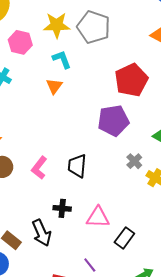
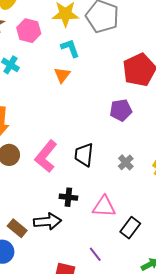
purple pentagon: (113, 121) -> (121, 110), size x0.7
gray cross: (134, 161) -> (126, 162), moved
pink L-shape: (39, 168) -> (46, 156), size x1.4
black arrow: (42, 233) -> (47, 221), turned -72

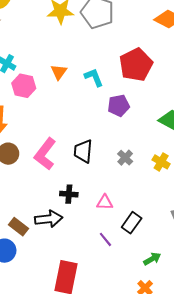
pink hexagon: (29, 31) -> (24, 86), moved
cyan L-shape: (70, 48) -> (94, 77), moved
pink triangle: (104, 207) -> (105, 202), size x0.7
purple line: (95, 254) -> (105, 239), moved

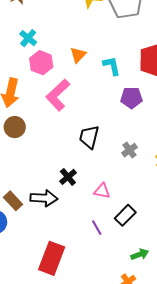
pink L-shape: (45, 154) -> (58, 95), moved
black cross: (69, 194) -> (68, 177), turned 36

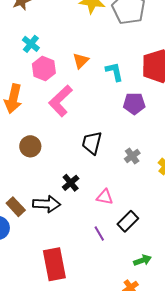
brown circle: (15, 127) -> (30, 146), moved
red rectangle: (52, 258) -> (54, 264), turned -32

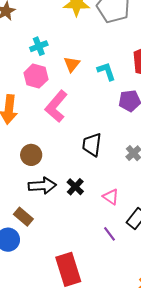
cyan cross: (31, 44) -> (39, 46), moved, turned 36
pink triangle: (105, 197) -> (111, 197), turned 30
black arrow: (47, 204) -> (42, 186), moved

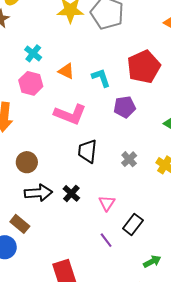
cyan cross: (39, 46) -> (33, 53), turned -30
orange triangle: (72, 64) -> (66, 71), turned -42
pink L-shape: (56, 106) -> (70, 114), moved, turned -108
pink triangle: (111, 197) -> (107, 203), turned 30

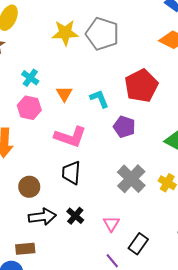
orange triangle: (66, 71) -> (64, 94), turned 36
purple pentagon: (125, 107) -> (124, 127), turned 30
black trapezoid: (87, 151) -> (71, 173), moved
gray cross: (129, 159) -> (131, 179), size x1.8
brown rectangle: (20, 224) -> (25, 249), turned -42

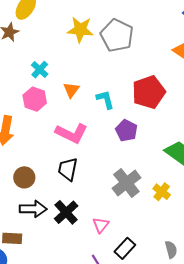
black cross: (75, 216) -> (66, 212), size x1.4

